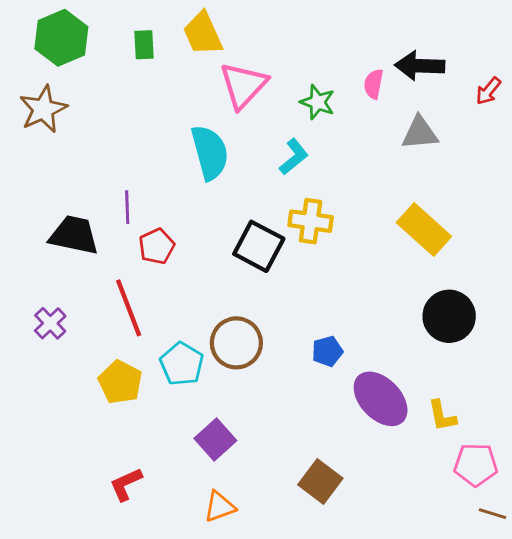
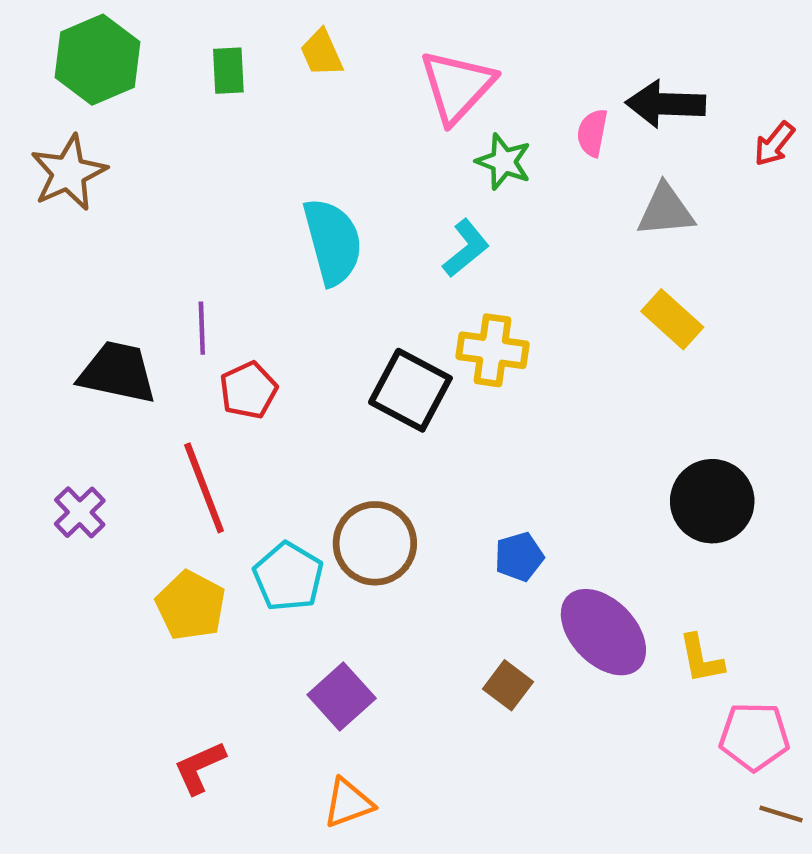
yellow trapezoid: (203, 34) -> (322, 53), size x0.7
pink triangle: (243, 85) -> (457, 86), moved
yellow rectangle: (424, 230) -> (672, 319), moved, size x0.7
brown square: (320, 481) -> (508, 685), moved, size x0.7

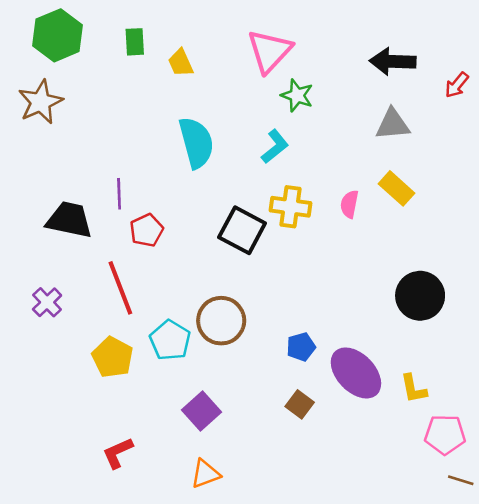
yellow trapezoid: (322, 53) -> (181, 63), moved
pink semicircle: (592, 133) -> (349, 204), moved
blue pentagon: (519, 557) -> (301, 347), moved

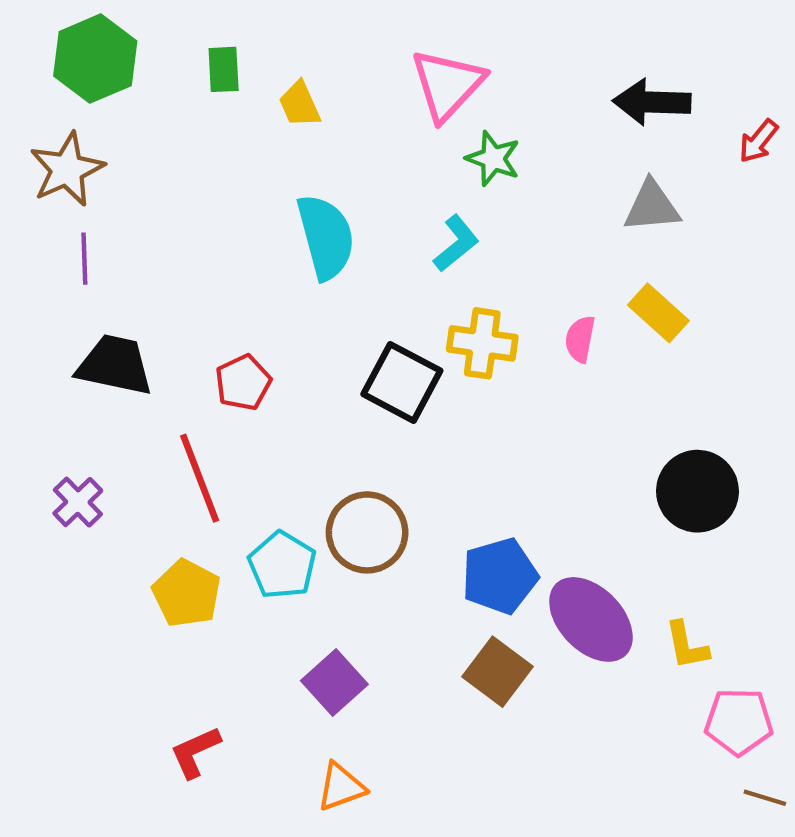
purple line: (119, 194) -> (84, 259), moved
blue pentagon: (301, 347) -> (500, 576), size x1.6
brown square: (300, 404) -> (497, 672), size x1.4

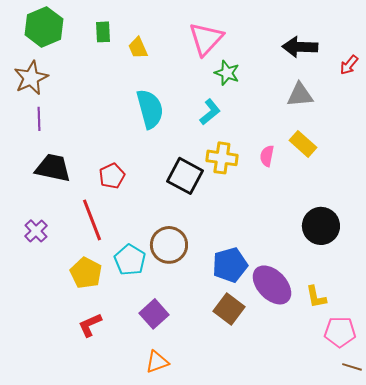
red L-shape: (195, 752) -> (90, 325), moved

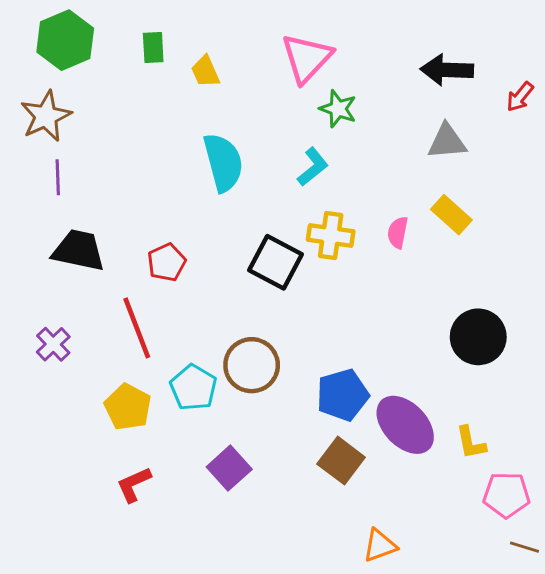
orange triangle: (157, 362) -> (380, 546), moved

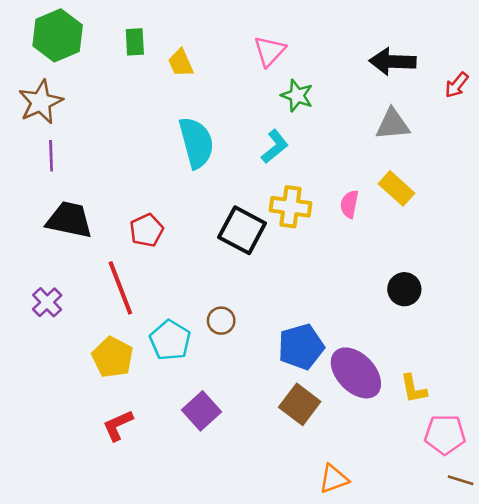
pink triangle: (307, 58) -> (270, 51), size x0.7
black circle: (478, 337) -> (404, 289), moved, size x0.7
brown circle: (252, 365) -> (221, 321), size x0.6

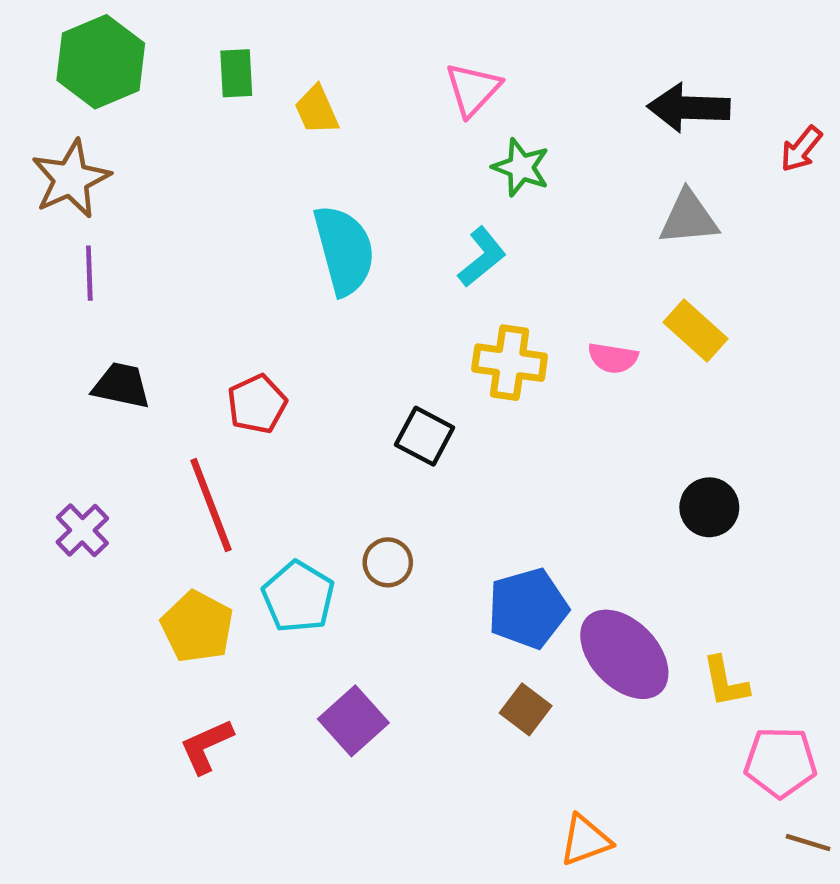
pink semicircle: (349, 204) -> (613, 358), turned -92
black trapezoid: (69, 220) -> (121, 386), size x0.7
black square: (242, 230) -> (425, 436), moved, size x0.7
brown square: (300, 404) -> (526, 709), size x0.7

